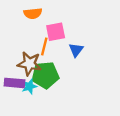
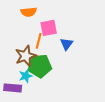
brown star: (29, 64) -> (26, 56), turned -30
purple rectangle: (15, 83) -> (13, 88), moved

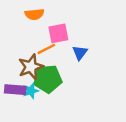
orange line: (39, 41) -> (46, 49), turned 49
purple rectangle: (13, 88) -> (15, 90), moved

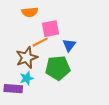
green pentagon: (48, 79) -> (58, 68), moved
purple rectangle: (15, 90) -> (13, 89), moved

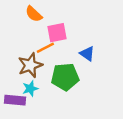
orange semicircle: (30, 12) -> (34, 14), turned 49
blue triangle: (69, 45) -> (87, 54), moved, turned -32

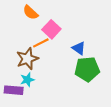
pink square: (57, 33) -> (51, 29), turned -36
green pentagon: (65, 77) -> (87, 69), moved

